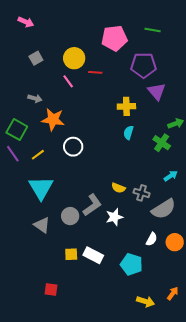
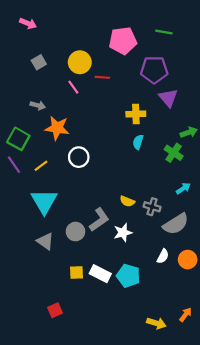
cyan pentagon: (131, 264) -> (128, 276), moved
red square: (51, 289) -> (55, 310), turned -32

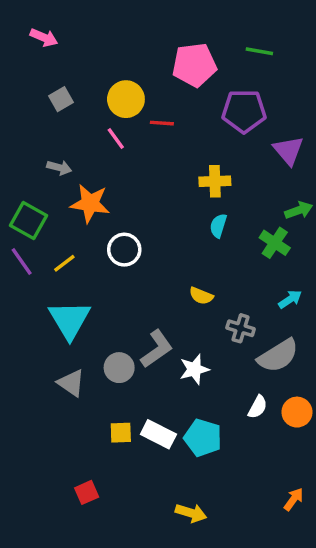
purple triangle: (168, 98) -> (288, 150), moved
yellow semicircle: (127, 201) -> (201, 296), moved
yellow arrow: (156, 323) -> (191, 513), moved

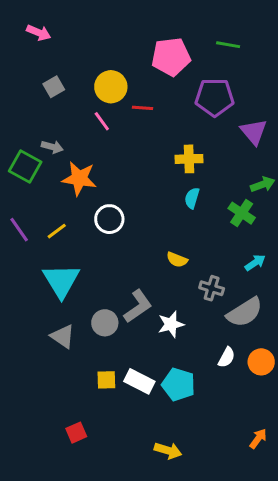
green square: (28, 221) -> (25, 166), moved

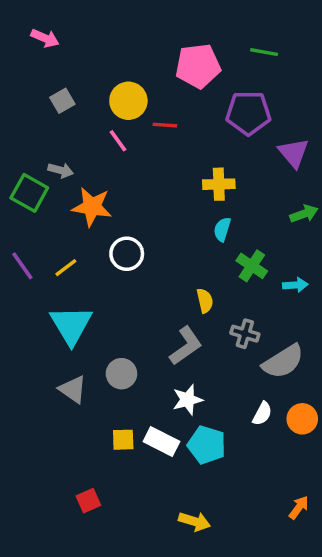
green cross: (242, 213) -> (252, 266), moved
yellow semicircle: (177, 260) -> (205, 301), turned -125
cyan arrow: (255, 263) -> (295, 285), moved, turned 30
gray L-shape: (138, 306) -> (186, 346), moved
white star: (171, 324) -> (188, 400), moved

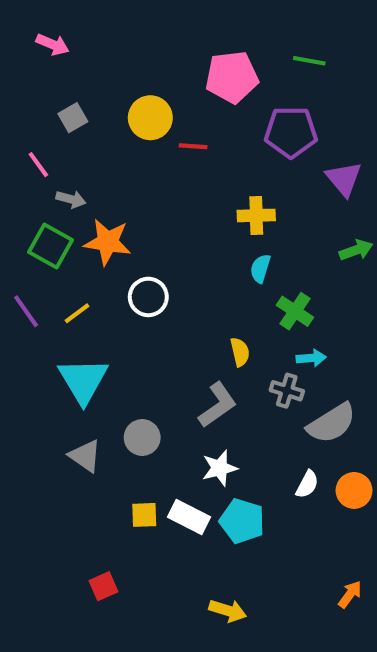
pink line: (118, 141) -> (38, 165), moved
green square: (29, 193) -> (51, 246), moved
cyan arrow: (295, 285) -> (311, 358), moved

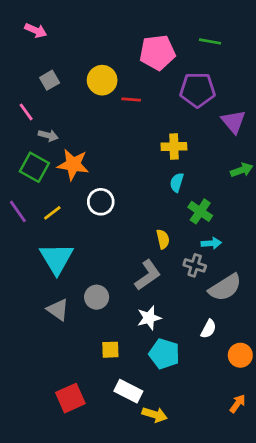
orange circle: (354, 490) -> (240, 355), moved
yellow square: (144, 515) -> (110, 350), moved
white rectangle: (189, 517) -> (128, 391), moved
red square: (103, 586) -> (70, 398), size x1.5

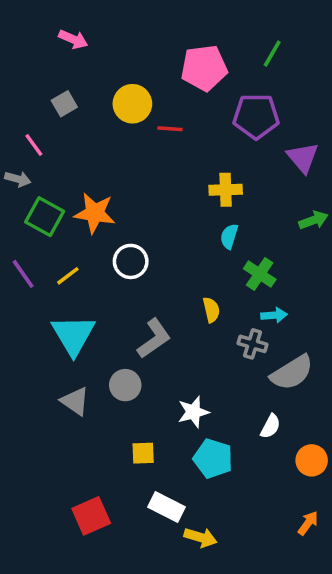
pink arrow: (36, 30) -> (73, 39), moved
green line: (210, 41) -> (272, 54), turned -70
gray arrow: (48, 135) -> (18, 179), moved
gray L-shape: (148, 275) -> (154, 339), moved

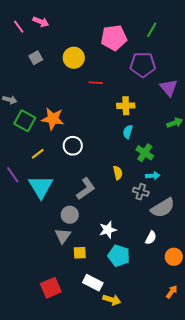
red line: (170, 129) -> (96, 83), moved
pink line: (34, 145) -> (19, 27), moved
purple line: (23, 274) -> (13, 175), moved
gray triangle: (75, 401) -> (63, 236), moved, turned 30

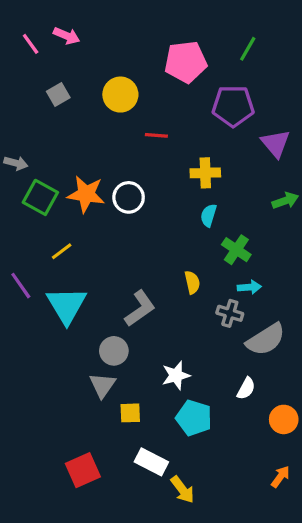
white circle: (73, 146) -> (129, 197), moved
yellow arrow: (112, 300) -> (182, 490), turned 36

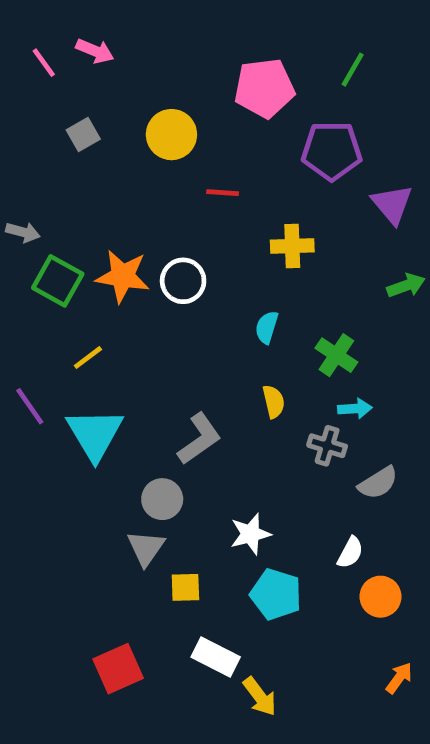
cyan semicircle: (209, 215) -> (267, 327), moved
gray semicircle: (266, 339) -> (378, 483), size x0.7
orange circle: (284, 419) -> (380, 597), moved

